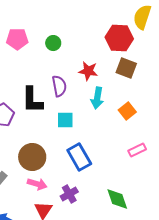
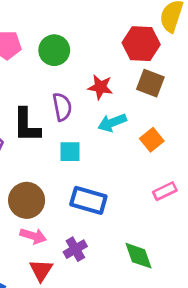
green circle: (53, 43) -> (54, 50), size x1.5
cyan arrow: (97, 98) -> (112, 123), turned 60
blue rectangle: (79, 157) -> (88, 200), turned -44

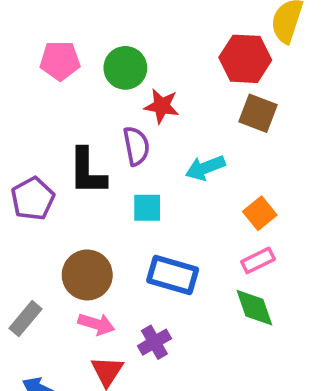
red star: (100, 87) -> (162, 106), moved
orange square: (152, 140) -> (260, 213), moved
pink rectangle: (165, 191) -> (258, 260), moved
green diamond: (139, 256) -> (254, 308), moved

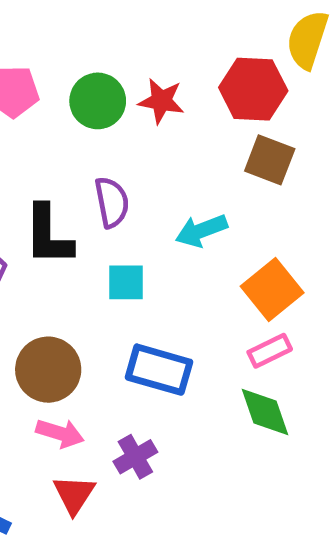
red star: (162, 106) -> (161, 101), moved
orange square: (260, 213) -> (272, 289), size x1.4

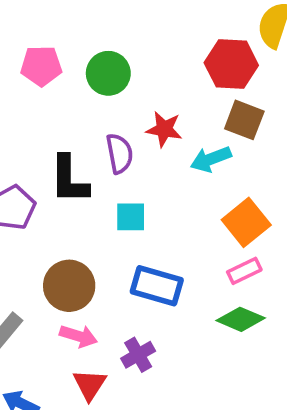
red star: (161, 101) -> (164, 129), moved
cyan arrow: (201, 231) -> (211, 159), moved
green diamond: (265, 412) -> (241, 319), turned -48

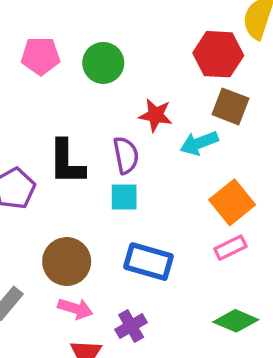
purple semicircle: (119, 153) -> (126, 155), moved
green diamond: (241, 319) -> (236, 321), moved

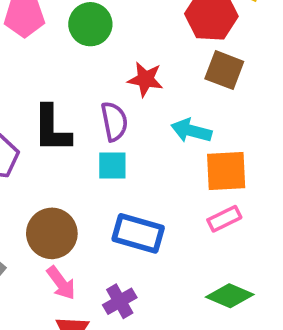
cyan arrow: (199, 143) -> (191, 131), moved, turned 36
orange square: (232, 202) -> (226, 171), turned 36
pink arrow: (75, 309) -> (61, 283), turned 36

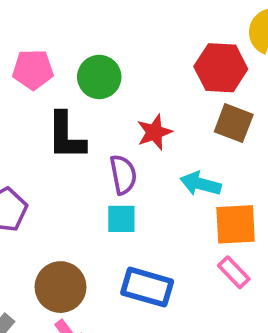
red star: (145, 79) -> (154, 132), turned -30
black L-shape: (52, 129) -> (66, 136), moved
pink rectangle: (224, 219) -> (234, 272), turned 72

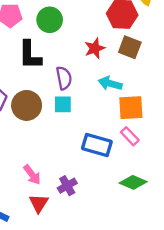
red star: (154, 132) -> (95, 48), moved
brown circle: (61, 287) -> (27, 105), moved
blue rectangle: (147, 287) -> (97, 145), moved

